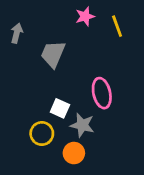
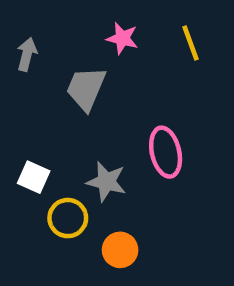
pink star: (85, 16) -> (122, 38), moved, turned 30
white square: (60, 108) -> (34, 177), moved
gray star: (82, 125) -> (106, 182), moved

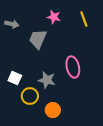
gray arrow: (27, 54) -> (12, 24), turned 88

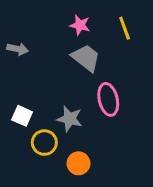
gray arrow: (12, 24) -> (18, 49), moved
gray trapezoid: (38, 39) -> (86, 58), moved, turned 105

